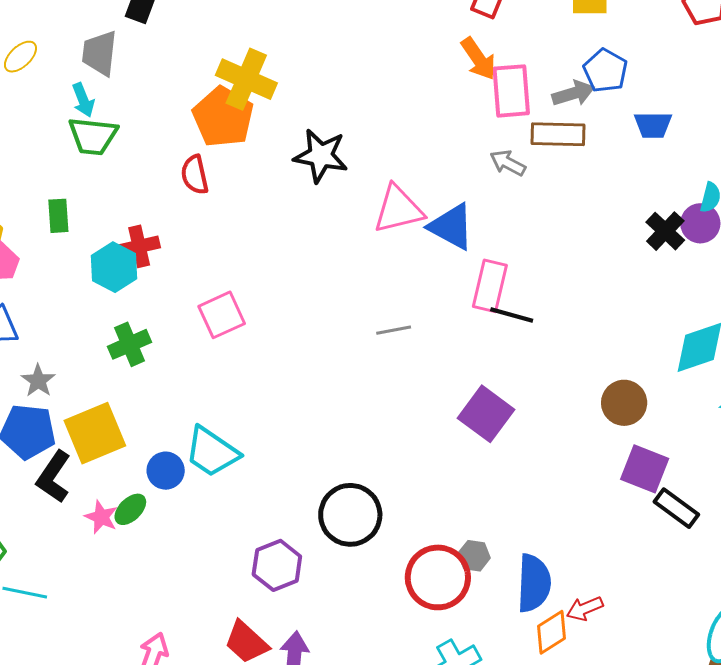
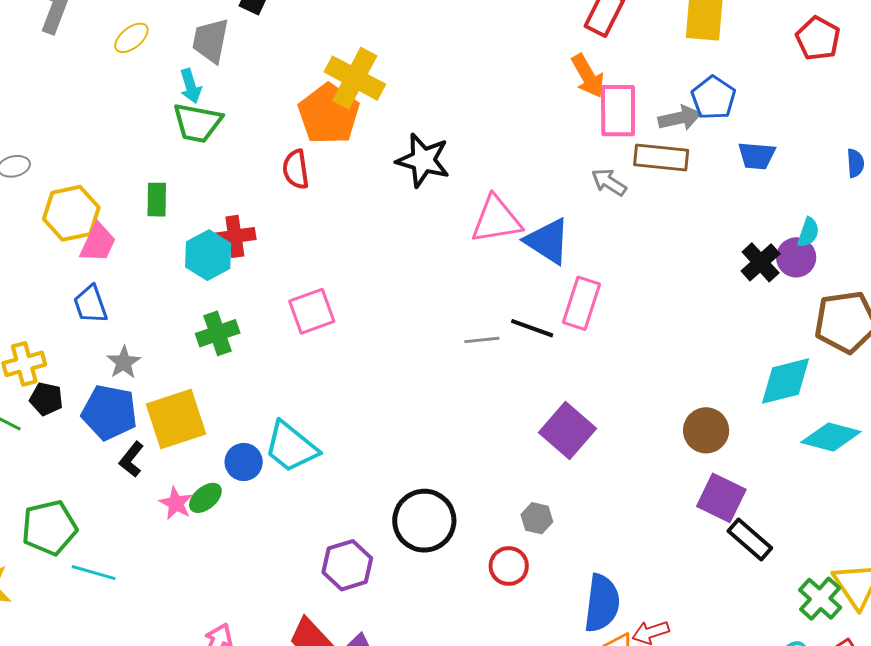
black line: (512, 315) -> (532, 328), moved
black L-shape: (54, 477) -> (131, 459), size x0.7
gray hexagon: (474, 556) -> (537, 518), moved
red circle: (438, 577) -> (509, 566), moved, size x0.6

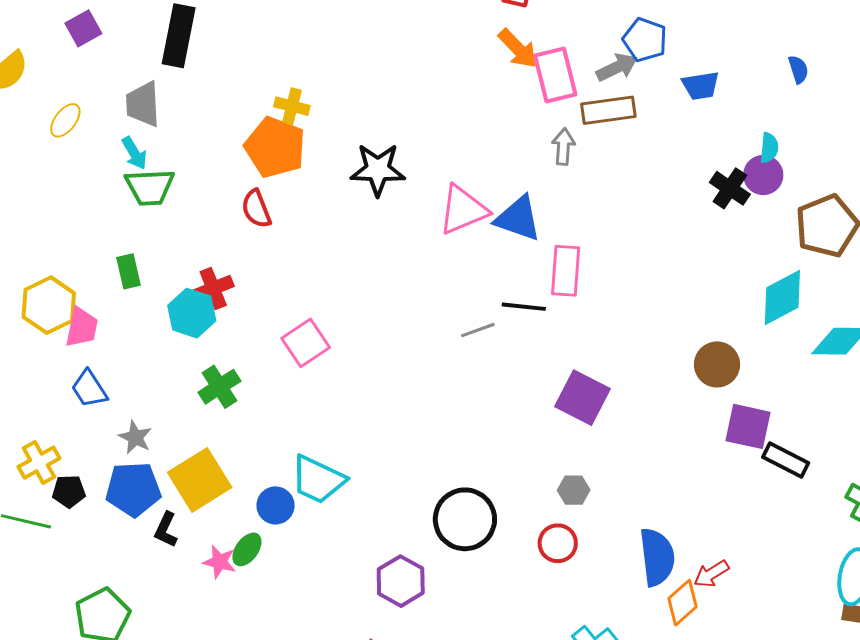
yellow cross: (355, 78) -> (292, 106), size x0.6
gray arrow: (609, 182) -> (563, 147), turned 75

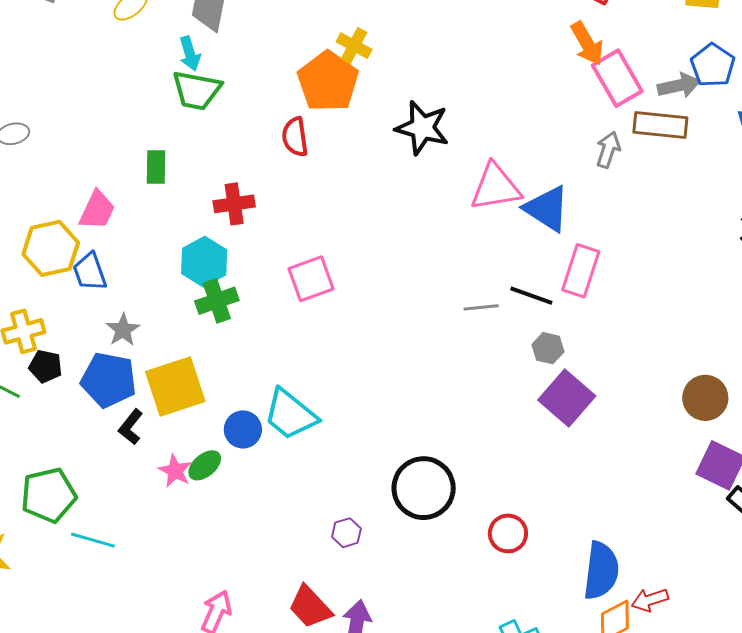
pink rectangle: (555, 75) -> (617, 78), turned -30
yellow hexagon: (49, 305) -> (51, 248), moved
cyan hexagon: (192, 313) -> (204, 262), moved
gray hexagon: (574, 490) -> (548, 348), moved
purple hexagon: (401, 581) -> (346, 533), size x0.6

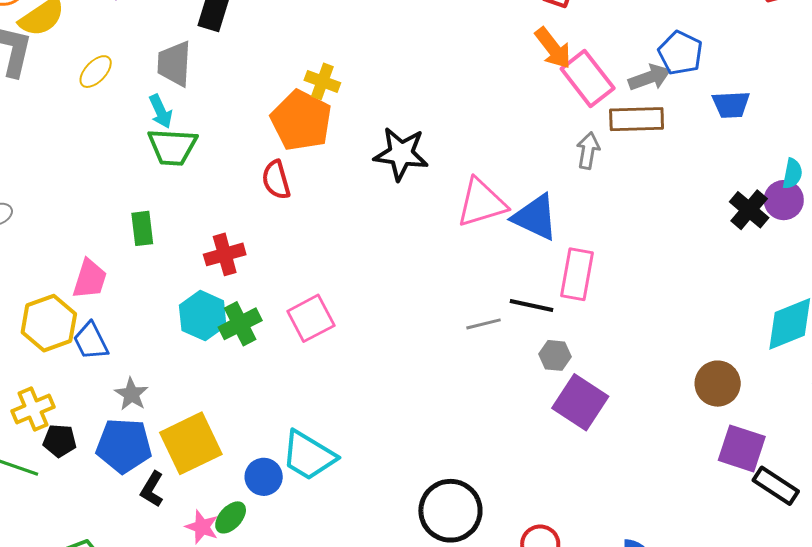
green cross: (217, 301) -> (240, 324), moved

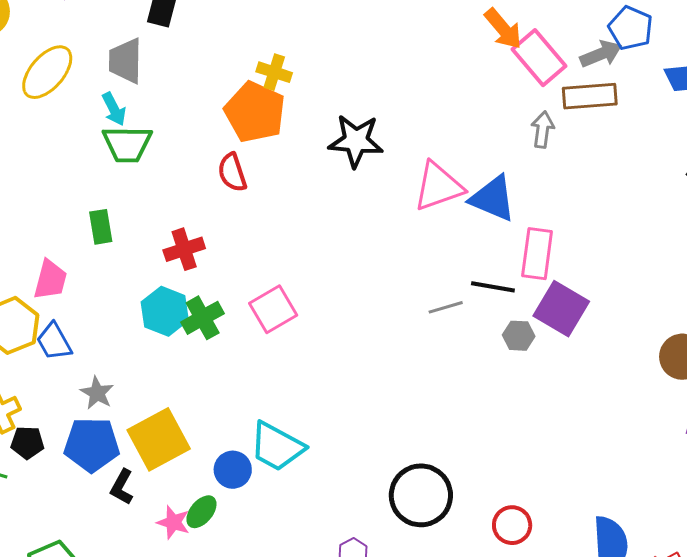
yellow ellipse: (96, 72) -> (47, 72), size x1.6
purple square: (580, 402) -> (561, 309), moved

